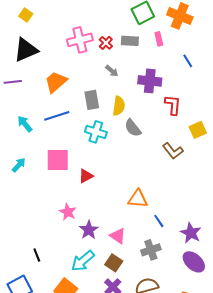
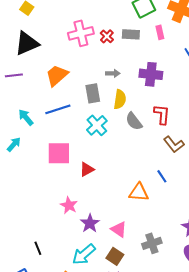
gray arrow: (112, 71) -> (113, 73), moved, turned -40
red L-shape: (173, 105) -> (162, 114), moved
cyan cross: (96, 132) -> (97, 125), turned 30
cyan arrow: (19, 165) -> (14, 144), moved
blue line: (159, 221) -> (162, 176), moved

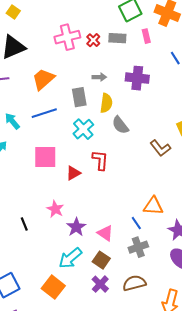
red L-shape: (162, 114) -> (100, 160), moved
blue line: (162, 176) -> (136, 223), moved
orange triangle: (139, 192) -> (153, 206), moved
black line: (38, 248) -> (24, 224), moved

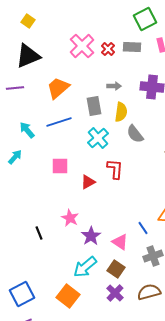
pink cross: (67, 37) -> (82, 46), turned -30
pink square: (45, 157) -> (60, 166), size x0.7
blue line: (136, 223) -> (143, 228), moved

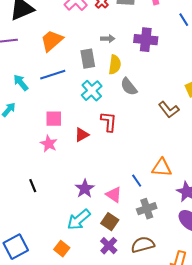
pink star: (70, 218) -> (49, 144), moved
orange square: (68, 296) -> (62, 249), size x0.7

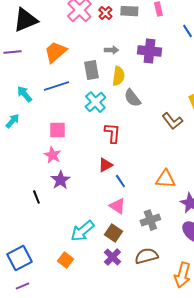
red triangle: (82, 135) -> (105, 165), moved
blue line: (137, 181) -> (120, 181), moved
purple star: (85, 189) -> (60, 180), moved

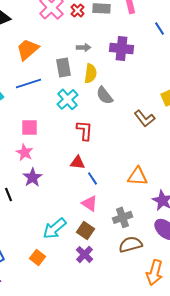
red triangle: (105, 165) -> (78, 162), turned 35
brown semicircle: (146, 256) -> (130, 244), moved

